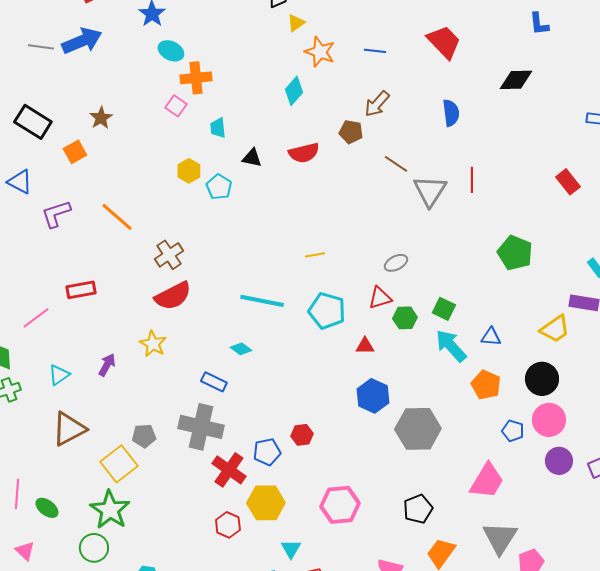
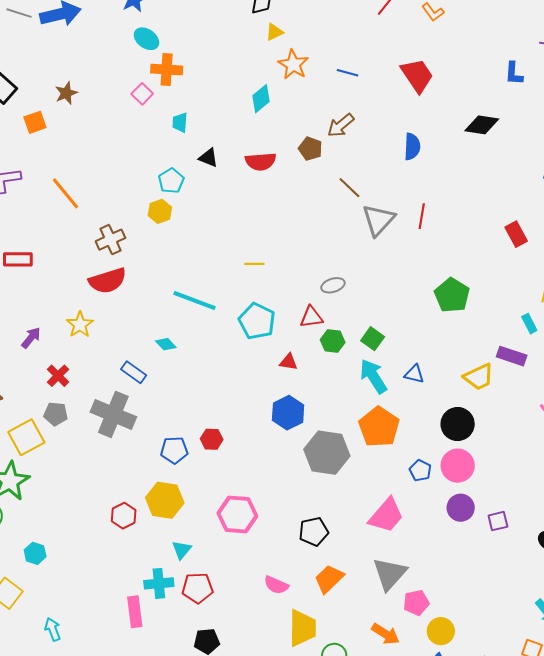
yellow hexagon: (189, 171) -> (160, 211), moved
orange pentagon: (486, 385) -> (379, 427), moved, size x1.4
red cross: (229, 470) -> (58, 376), moved, size x0.7

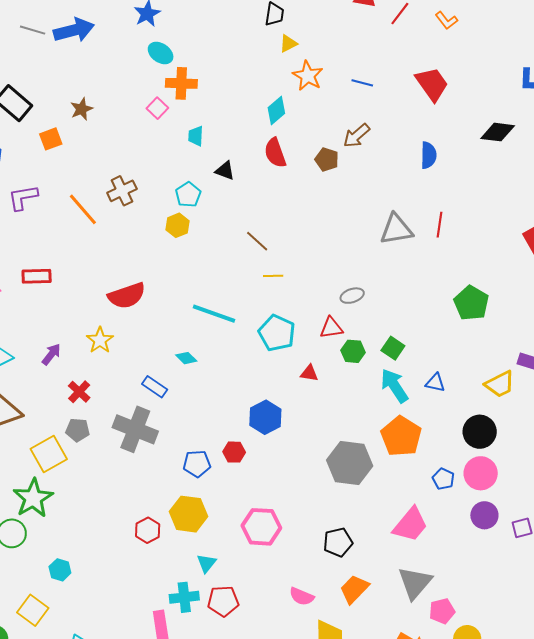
red semicircle: (261, 161) -> (275, 153), moved, turned 76
brown line: (349, 188) -> (257, 241), moved
gray triangle: (378, 220) -> (396, 229), turned 39
brown cross: (110, 240) -> (122, 191), moved
blue hexagon: (288, 413) -> (265, 417), moved

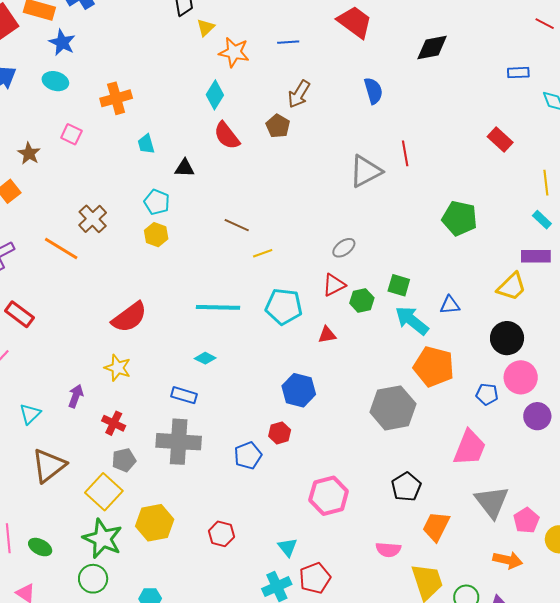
cyan ellipse: (161, 53) -> (55, 81), moved
pink square: (157, 108) -> (71, 134), moved
brown pentagon: (327, 159) -> (278, 126), turned 30
red rectangle: (37, 276) -> (19, 314), moved, turned 56
yellow hexagon: (188, 514) -> (155, 523), moved

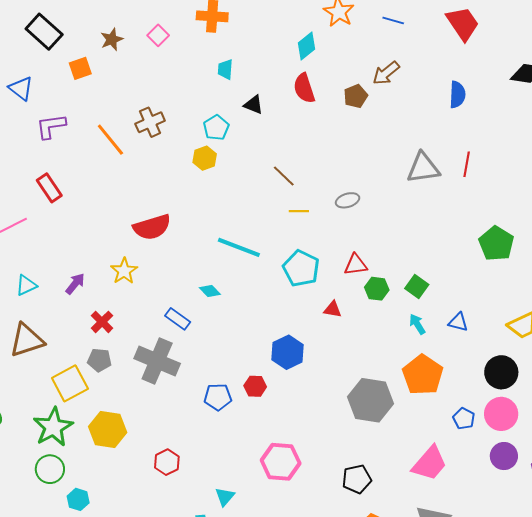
gray ellipse: (344, 248) -> (348, 200), moved
cyan arrow: (412, 321) -> (417, 324), size x0.6
green circle: (93, 579) -> (50, 469), moved

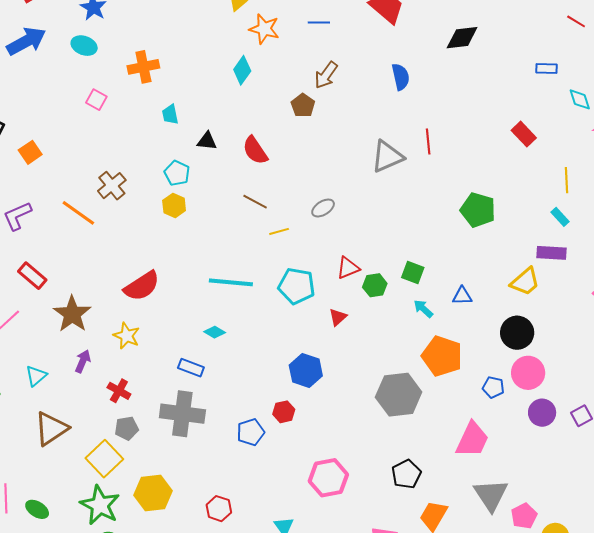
brown star: (112, 39) -> (72, 314), moved, size x1.6
red semicircle: (304, 88) -> (255, 150), moved
red triangle: (333, 309) -> (338, 317), turned -36

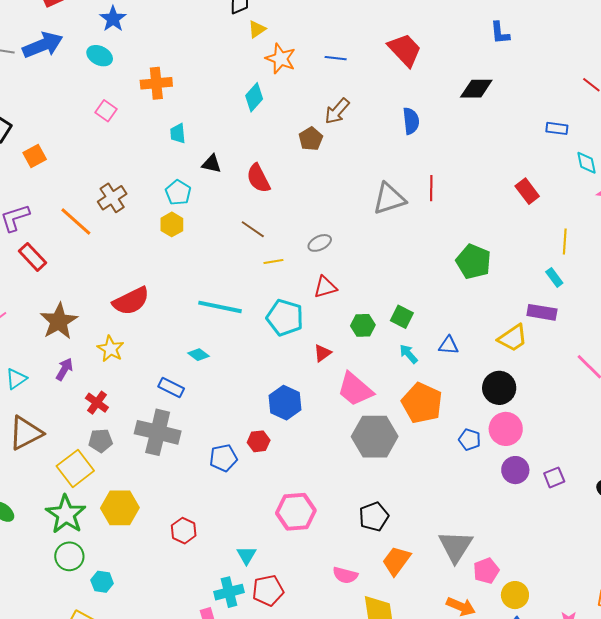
red triangle: (348, 268) -> (325, 287), moved
red rectangle: (32, 276) -> (32, 257), moved
pink trapezoid: (472, 440) -> (355, 389), moved, turned 99

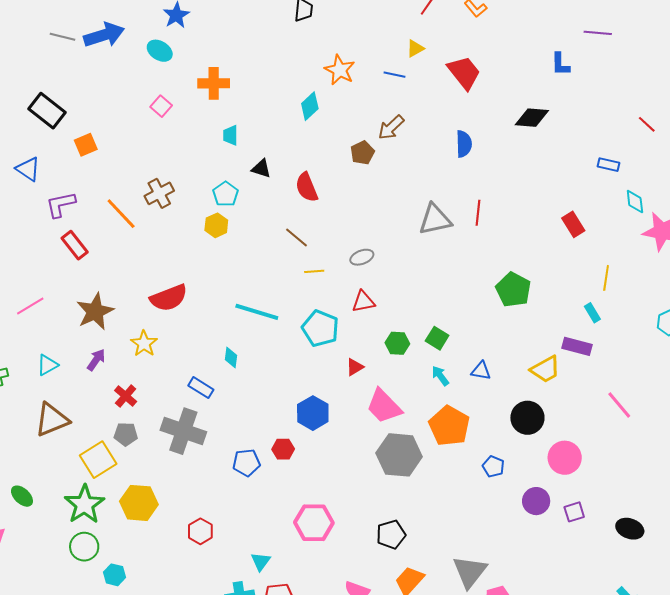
yellow triangle: (257, 29) -> (415, 49), moved
cyan diamond: (198, 355) -> (231, 357), turned 55
pink circle: (506, 429) -> (565, 458), moved

